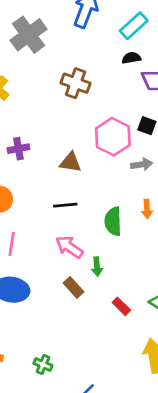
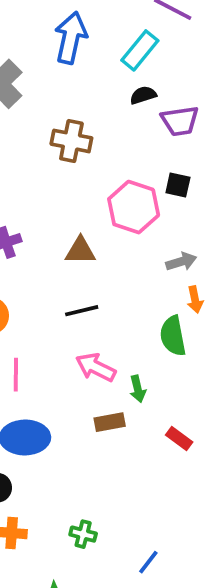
gray arrow: (142, 164) -> (181, 262), moved
green semicircle: (113, 221) -> (173, 336), moved
brown rectangle: (73, 287) -> (110, 422), turned -50

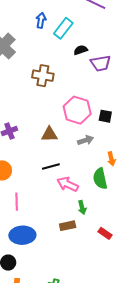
blue arrow: (71, 38) -> (41, 20), size x0.6
cyan rectangle: (140, 50) -> (63, 28), moved
black square: (178, 185) -> (105, 116), moved
gray arrow: (181, 262) -> (86, 140), moved
pink arrow: (96, 367) -> (68, 184), moved

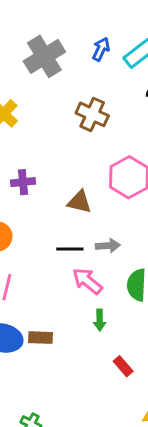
blue arrow: (41, 20) -> (101, 49), moved
gray arrow: (86, 140) -> (108, 246), moved
brown rectangle: (68, 226) -> (40, 338), moved

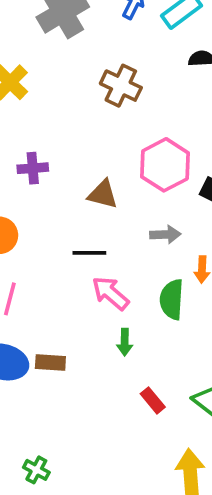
gray arrow: (108, 246) -> (165, 235), moved

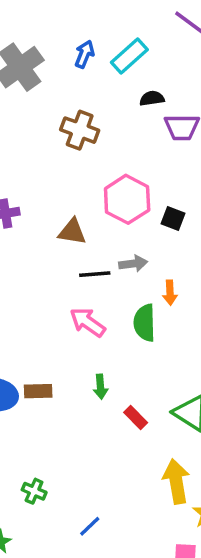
black line: (89, 253) -> (95, 274), moved
green arrow: (125, 342) -> (101, 387), moved

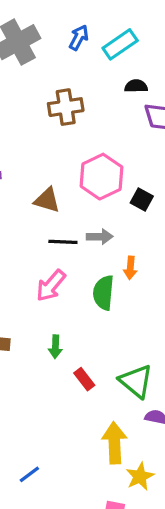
brown cross: (80, 130) -> (66, 107), turned -36
pink arrow: (88, 322) -> (51, 286), turned -92

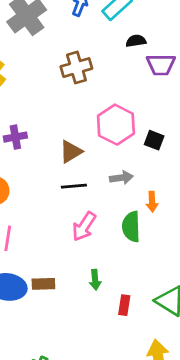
brown triangle: (47, 200) -> (71, 152), turned -40
black line: (63, 242) -> (74, 186), moved
red rectangle: (84, 379) -> (124, 305), turned 54

